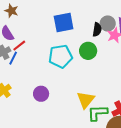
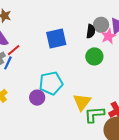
blue square: (64, 22) -> (56, 38), moved
green circle: (88, 51) -> (94, 56), moved
cyan pentagon: (60, 56) -> (51, 83), moved

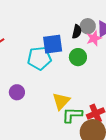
blue square: (56, 38) -> (53, 44), moved
cyan pentagon: (51, 83) -> (39, 58), moved

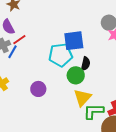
black semicircle: (77, 32) -> (86, 64), moved
green circle: (78, 57) -> (76, 75), moved

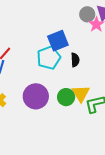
green circle: (76, 75) -> (66, 97), moved
purple circle: (38, 89) -> (36, 96), size x1.6

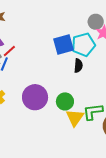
cyan pentagon: (49, 58) -> (83, 45), moved
yellow triangle: (81, 93) -> (75, 118), moved

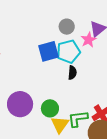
gray circle: (96, 22) -> (67, 27), moved
black semicircle: (78, 66) -> (72, 73), moved

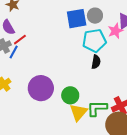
blue square: (48, 51) -> (77, 19), moved

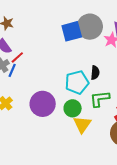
gray circle: (95, 16) -> (90, 27), size x1.6
cyan pentagon: (94, 41) -> (77, 82), moved
green L-shape: (97, 108) -> (100, 99), moved

